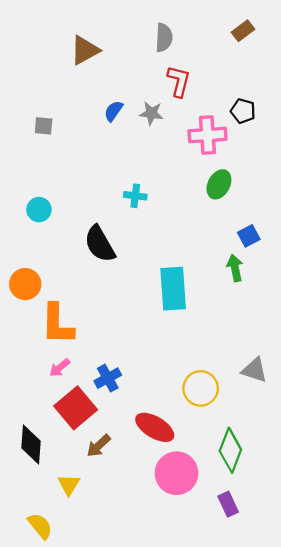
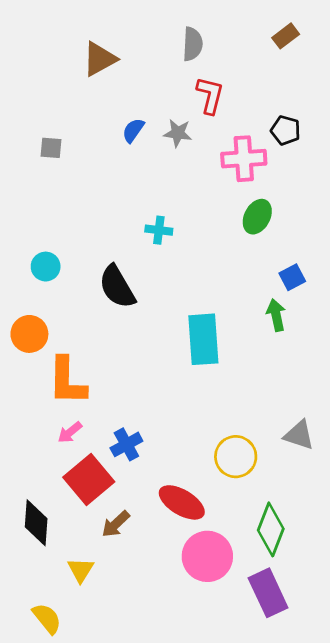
cyan circle: (39, 210) -> (46, 267), moved
purple rectangle: (228, 504) -> (268, 593), size x1.6

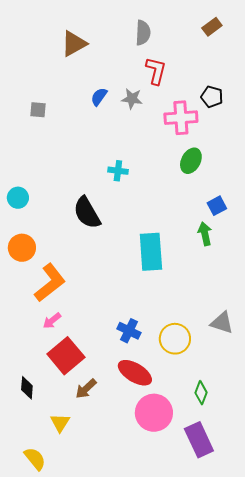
cyan circle: (46, 267) -> (18, 198), moved
orange L-shape: (67, 381) -> (50, 283), turned -129
blue cross: (126, 444) -> (129, 331), moved, turned -35
black diamond: (36, 523) -> (27, 388), size x0.7
green diamond: (271, 529) -> (201, 393), size x0.6

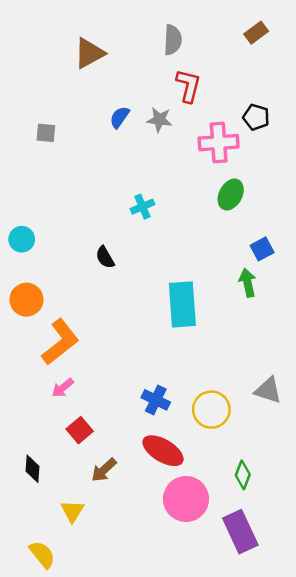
cyan cross: (118, 171) -> (142, 207), turned -30
black semicircle: (87, 213) -> (105, 257), size x0.6
red square: (66, 356) -> (80, 430), size x0.6

